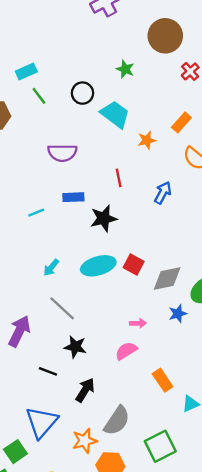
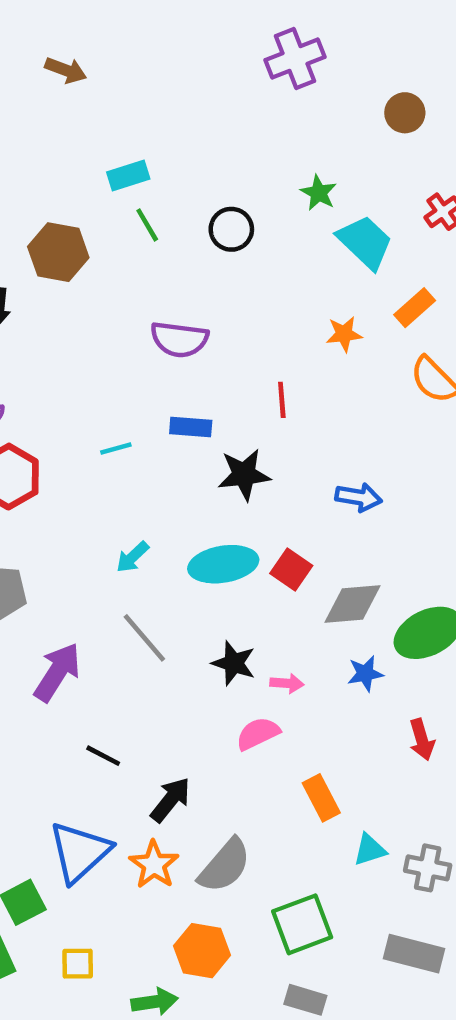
brown circle: (165, 36) -> (405, 113), moved, size x0.6
cyan trapezoid: (115, 114) -> (365, 242), moved
blue arrow: (163, 193) -> (359, 497), moved, turned 65
black star: (75, 347) -> (234, 663), moved
orange star: (85, 441) -> (154, 865), moved, turned -30

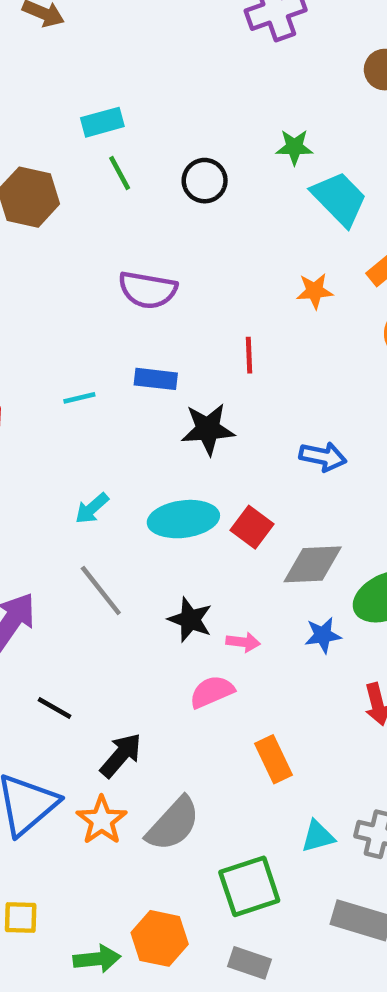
green star: (319, 193) -> (294, 147), turned -30
cyan triangle: (370, 850) -> (318, 836), moved
orange hexagon: (202, 951) -> (160, 938), moved

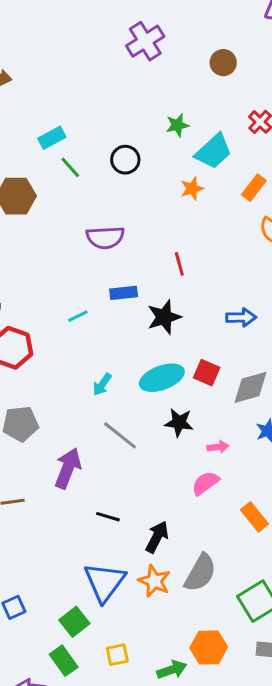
cyan trapezoid: (339, 199) -> (213, 151), turned 105
orange star: (315, 291) -> (192, 188), moved
black star: (190, 620) -> (179, 423), moved

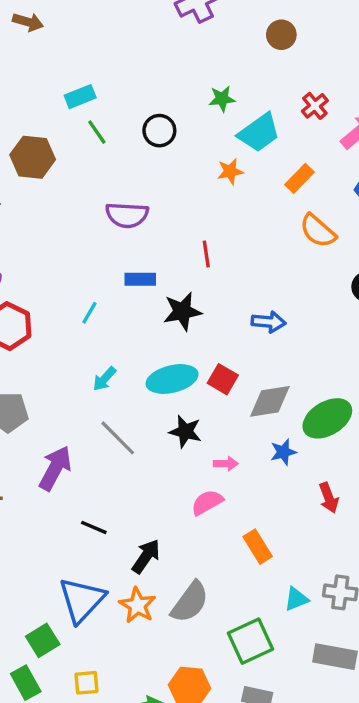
cyan line: (78, 316) -> (89, 313), moved, turned -40

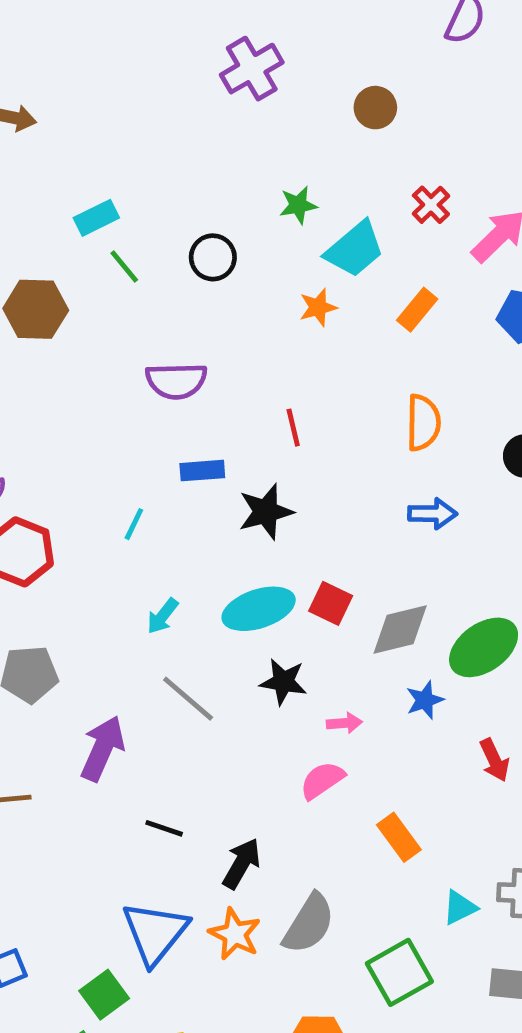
orange semicircle: (318, 231) -> (423, 423), moved, turned -126
blue arrow: (269, 322) -> (432, 514), moved

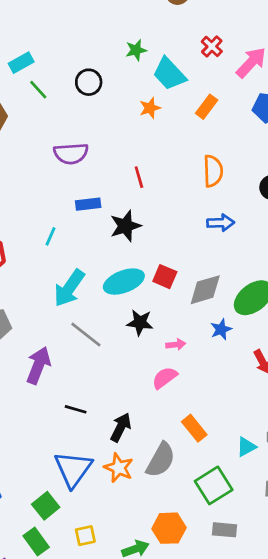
cyan trapezoid: (355, 249) -> (169, 74), turned 90
cyan arrow: (163, 616) -> (69, 288), size x1.8
orange rectangle: (399, 837) -> (194, 428), moved

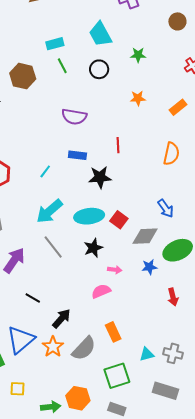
cyan trapezoid: (169, 74) -> (100, 34), moved
blue arrow: (221, 223) -> (166, 208), moved, turned 42
black star: (140, 323) -> (93, 248), turned 30

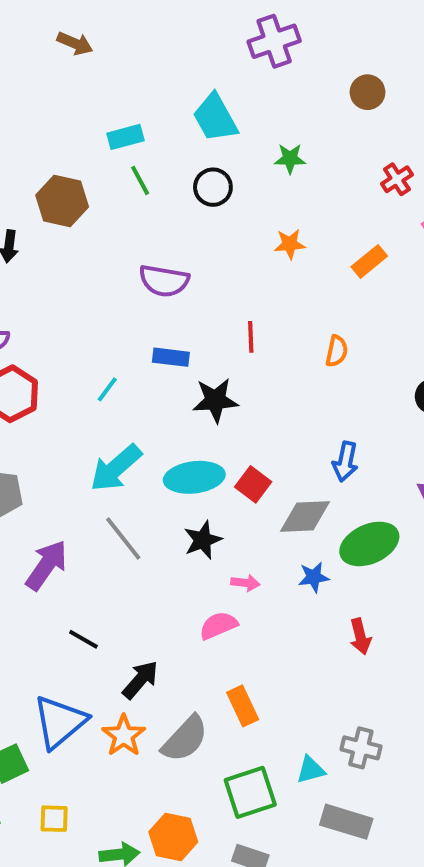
orange semicircle: (171, 154) -> (337, 351), moved, size x0.7
blue arrow: (166, 208) -> (345, 462), turned 48
cyan triangle: (147, 354) -> (311, 770), moved

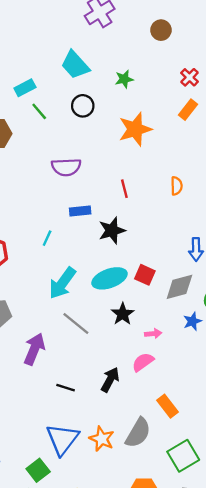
orange star: (290, 244) -> (135, 129), size x1.8
orange rectangle: (369, 261) -> (188, 110), moved
black arrow: (140, 680) -> (110, 380), moved

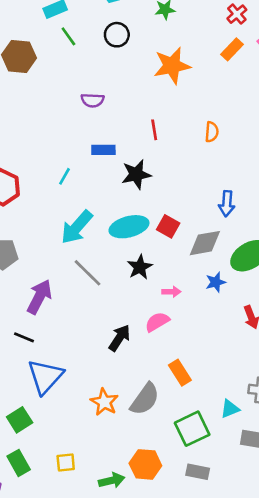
purple semicircle: (66, 167) -> (93, 100), size x0.7
black line: (66, 388) -> (24, 337), moved
blue triangle: (62, 439) -> (45, 376), moved
green square: (38, 470) -> (20, 420), moved

